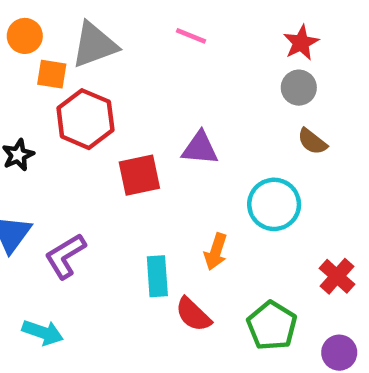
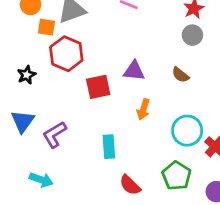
brown semicircle: (312, 141) -> (180, 75), moved
cyan circle: (274, 204) -> (187, 131), moved
orange arrow: (216, 252) -> (143, 109), moved
red semicircle: (193, 314) -> (130, 185), moved

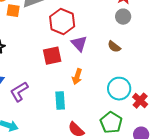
red hexagon: (66, 54) -> (62, 22), moved
purple triangle: (134, 71) -> (79, 44), turned 42
orange arrow: (143, 109) -> (77, 77), moved

